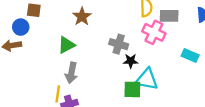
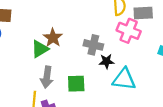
brown star: (82, 17) -> (53, 38), moved
green square: (132, 89) -> (76, 84), moved

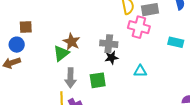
black star: (107, 61) -> (111, 58), moved
cyan triangle: (124, 79) -> (140, 71), size x0.6

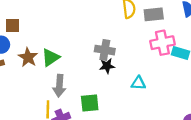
pink cross: (139, 27) -> (162, 43), moved, turned -30
brown star: (72, 42) -> (28, 57), moved
green square: (98, 80) -> (90, 103), moved

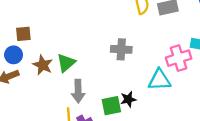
pink cross: (162, 43) -> (179, 58), moved
black star: (107, 66) -> (128, 99), moved
cyan triangle: (138, 83) -> (159, 80), size x1.5

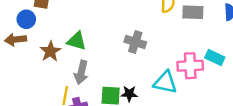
green triangle: (66, 63) -> (77, 41), turned 42
brown star: (43, 65) -> (50, 51), moved

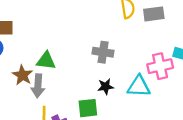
gray arrow: (81, 72) -> (38, 86), moved
black star: (129, 94) -> (106, 87), moved

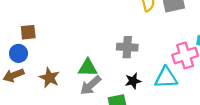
green triangle: (46, 61) -> (88, 68), moved
gray arrow: (38, 86) -> (91, 85), moved, turned 50

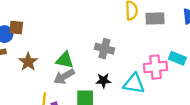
brown square: (28, 32) -> (16, 28), moved

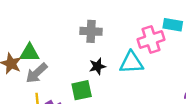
green triangle: (65, 60) -> (29, 53), moved
gray arrow: (64, 77) -> (37, 73), moved

